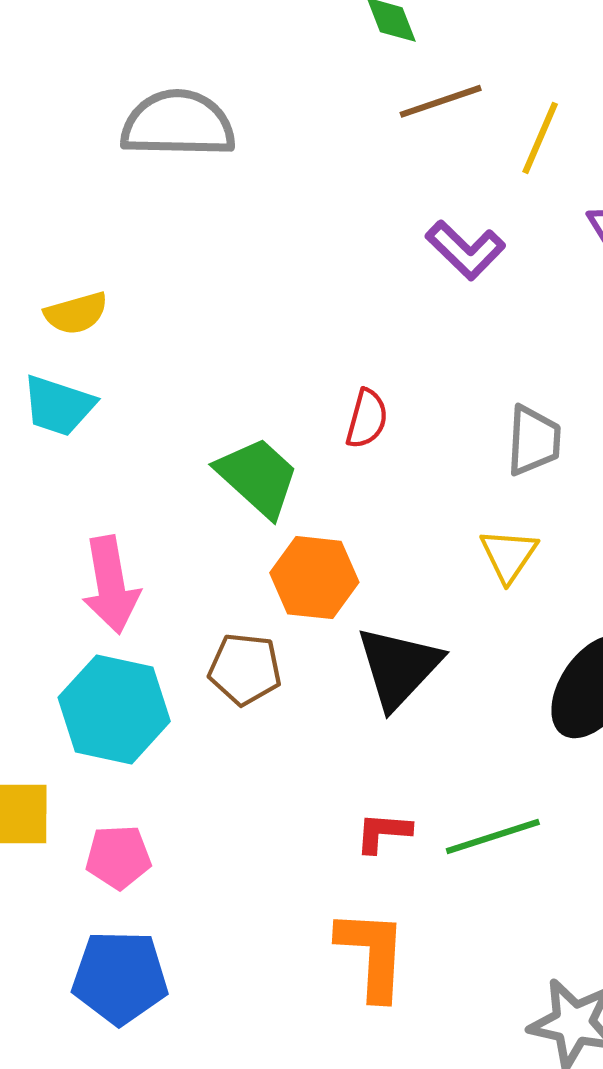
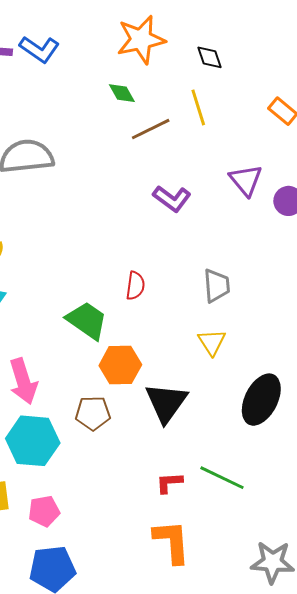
yellow line: (540, 138) -> (198, 107), moved, turned -33
green line: (493, 836) -> (222, 478), turned 51

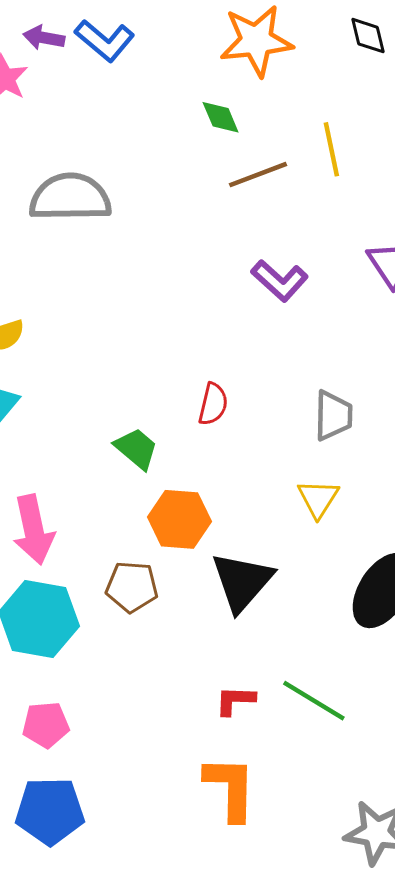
black diamond: (209, 57) -> (368, 36), moved
green trapezoid: (87, 320) -> (136, 449), size x0.7

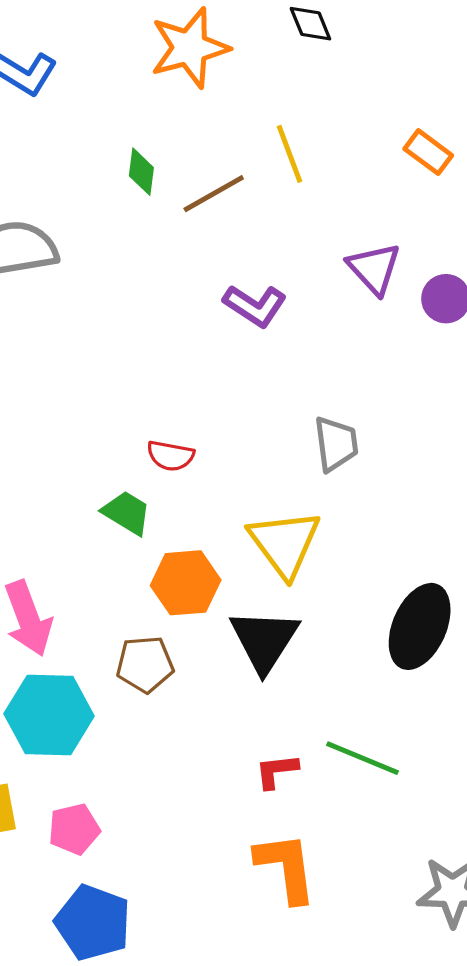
green diamond: (221, 117) -> (141, 172), moved, turned 39
red semicircle: (213, 404) -> (170, 456), moved, turned 96
yellow triangle: (318, 498) -> (285, 543), moved, size x1.6
blue pentagon: (50, 811) -> (93, 923), turned 30

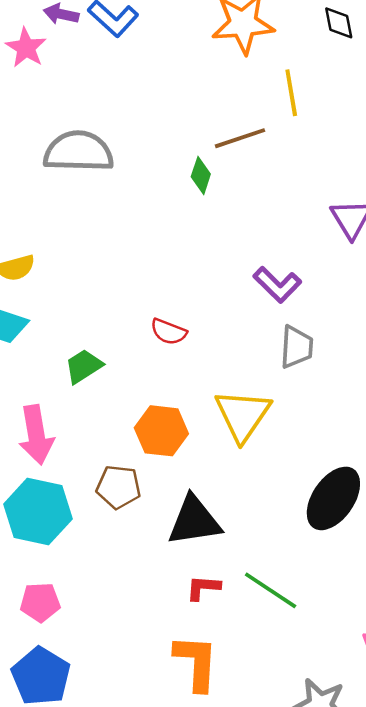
yellow line: (290, 154) -> (291, 93), moved
green diamond: (141, 172) -> (201, 175), moved
purple L-shape: (255, 306) -> (277, 285), moved
green trapezoid: (127, 513) -> (84, 366), moved, turned -75
black triangle: (264, 640) -> (194, 521), moved, turned 38

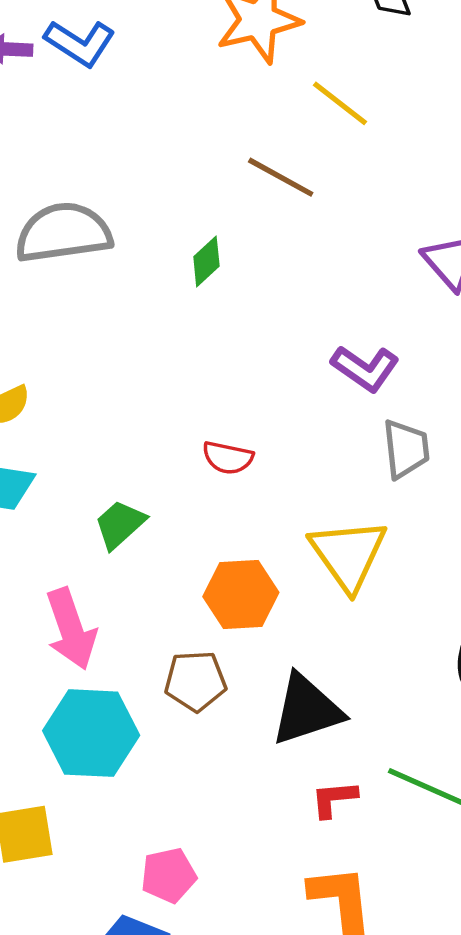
yellow line: (291, 93) -> (340, 103), turned -33
brown line: (240, 138) -> (281, 177), turned 57
green diamond: (201, 175) -> (206, 261), moved, turned 39
pink pentagon: (40, 602) -> (169, 875), moved

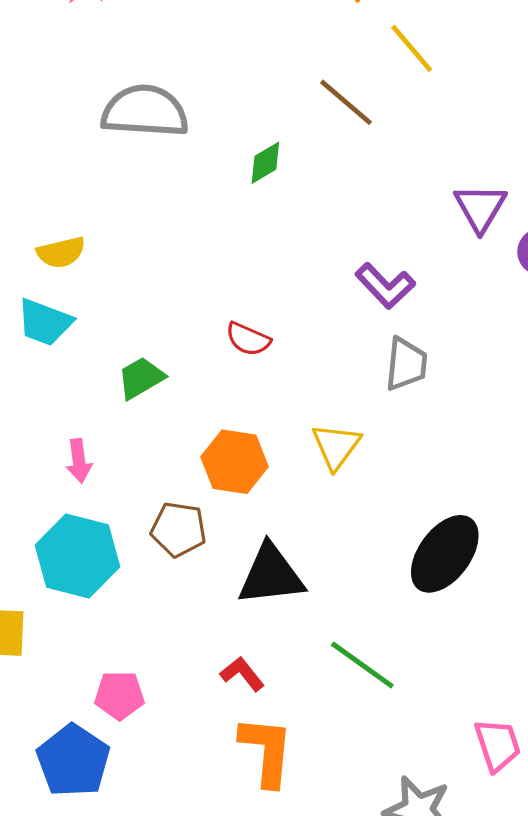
yellow triangle: (348, 554) -> (336, 446), size x0.7
pink arrow: (71, 629) -> (79, 461), size x0.6
red L-shape: (334, 799) -> (242, 674), moved, turned 45

